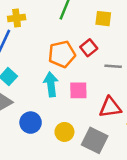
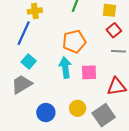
red square: (89, 48) -> (114, 30), moved
blue circle: (31, 123) -> (46, 113), moved
gray square: (95, 140) -> (104, 115), turned 30

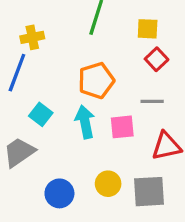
gray line: (118, 51) -> (152, 101), moved
cyan square: (29, 61) -> (41, 114), moved
gray square: (104, 115) -> (149, 192), turned 35

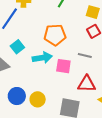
cyan arrow: (85, 122) -> (42, 58), turned 78
yellow circle: (108, 184) -> (38, 99), moved

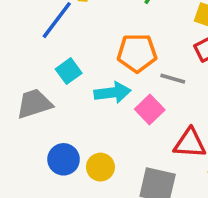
gray line: (85, 55) -> (173, 79), moved
pink square: (63, 66) -> (150, 109), turned 35

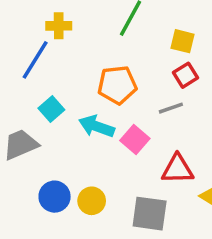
gray line: (173, 79) -> (171, 108), moved, turned -30
cyan arrow: (112, 93) -> (97, 126), turned -148

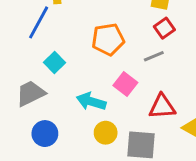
cyan arrow: (97, 126) -> (91, 101), moved
blue circle: (55, 197) -> (45, 134), moved
yellow circle: (92, 201) -> (106, 133), moved

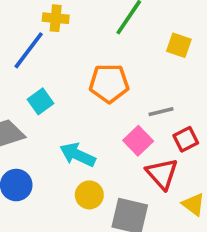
red square: (164, 28) -> (186, 139), moved
pink square: (125, 84) -> (138, 141), moved
red triangle: (162, 107) -> (162, 174), turned 44

